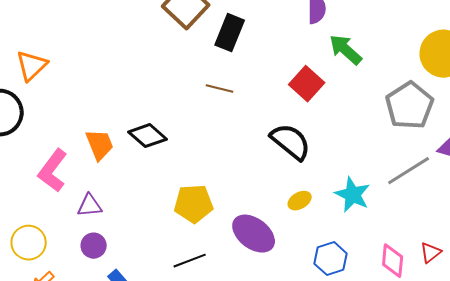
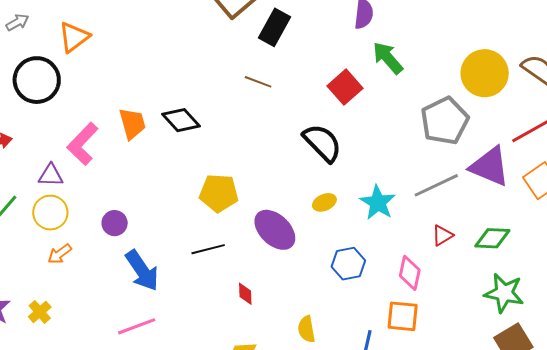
purple triangle: (90, 206) -> (51, 175), moved
red triangle: (431, 253) -> (442, 235), moved

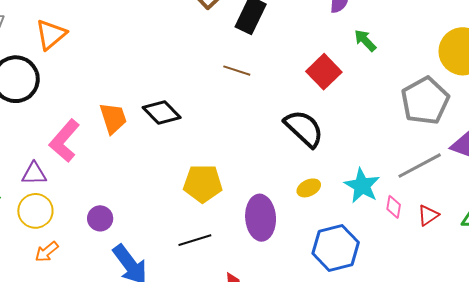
green arrow: (388, 58) -> (365, 40), size x0.7
purple ellipse: (275, 230) -> (261, 218), turned 45
blue hexagon: (348, 264) -> (336, 248), size x1.4
pink diamond: (410, 273) -> (394, 207), moved, size x0.7

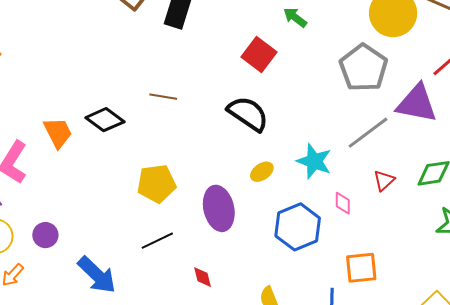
brown line: (237, 71) -> (163, 97), moved
pink diamond: (394, 207) -> (343, 203), moved
purple circle: (100, 218) -> (45, 235), moved

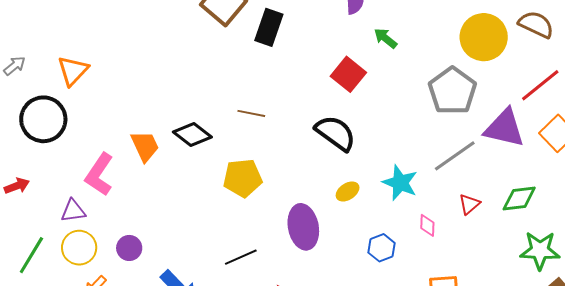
yellow pentagon: (156, 184) -> (243, 178), moved
blue hexagon: (298, 227) -> (382, 248), size x0.6

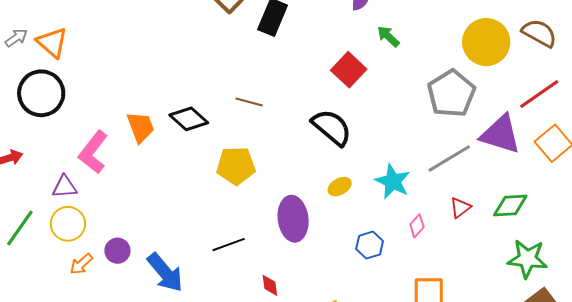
orange triangle: (73, 71) -> (52, 42), moved, turned -36
pink diamond: (427, 225) -> (417, 226), turned 35
purple circle: (129, 248) -> (117, 251), moved

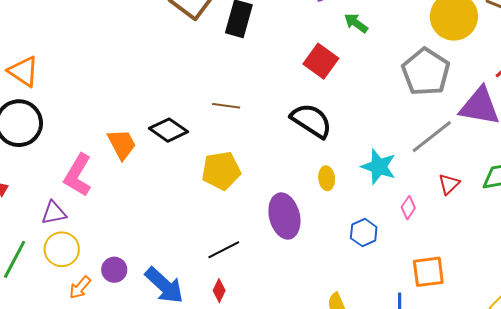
yellow ellipse: (340, 187) -> (327, 178), turned -60
red diamond: (270, 285) -> (219, 291), moved, turned 40

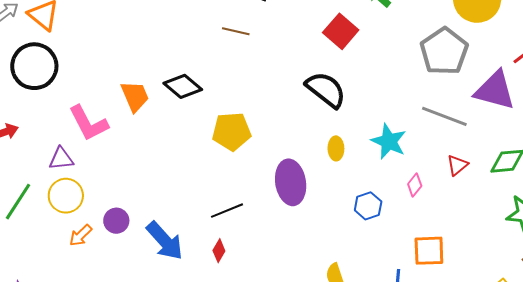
brown line: (226, 106) -> (236, 31), moved
gray line: (432, 137) -> (444, 116), turned 54
pink L-shape: (78, 175) -> (88, 123), turned -63

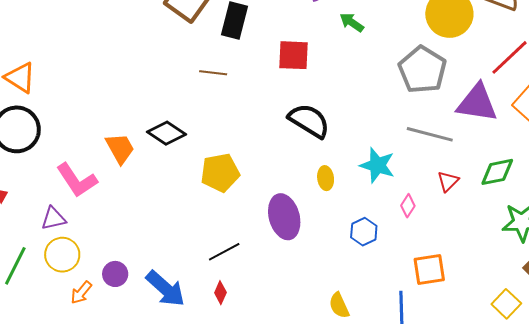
red square: (341, 31) -> (293, 55), moved, turned -32

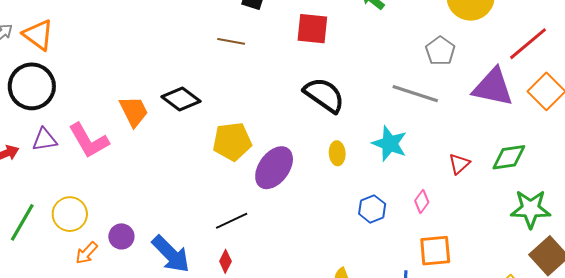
gray pentagon: (422, 70) -> (440, 51), size x0.6
gray line: (430, 134) -> (415, 94), moved
pink diamond: (408, 206) -> (422, 201), moved
purple ellipse: (284, 217) -> (274, 168), moved, turned 48
purple triangle: (54, 218) -> (45, 140), moved

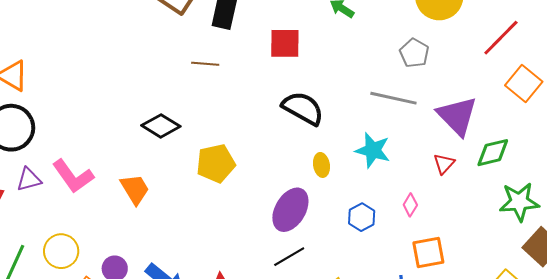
purple triangle: (493, 87) -> (457, 116), moved, turned 39
orange trapezoid: (134, 111) -> (135, 189), moved
purple ellipse: (274, 168) -> (290, 210), moved
black line: (232, 221) -> (289, 257), moved

